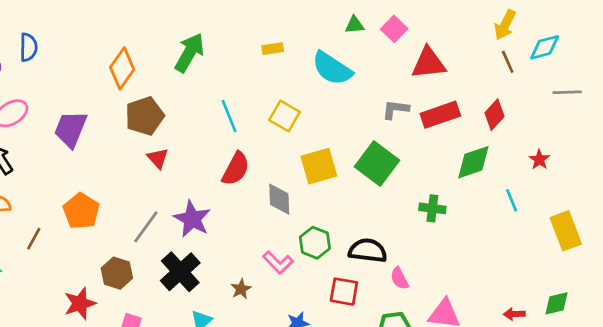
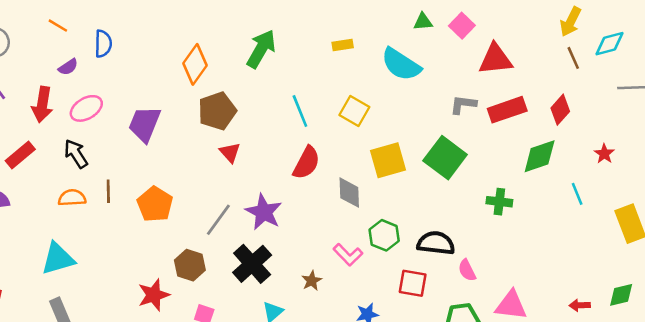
brown line: (34, 239) -> (108, 191), moved, turned -30

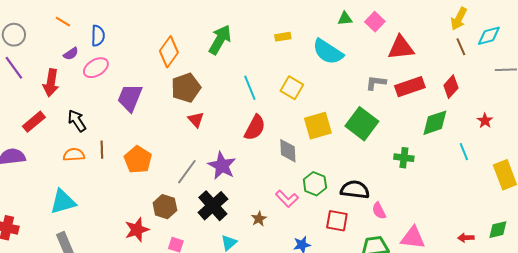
pink ellipse: (86, 108) -> (96, 68), moved

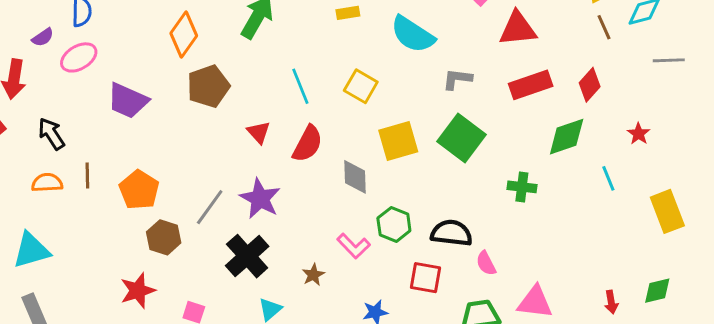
gray L-shape: (376, 83) -> (457, 79), moved
purple trapezoid: (130, 98) -> (128, 101), turned -88
red triangle: (196, 120) -> (259, 132), moved
brown hexagon: (165, 207) -> (164, 237), moved
red arrow: (466, 238) -> (611, 302), turned -98

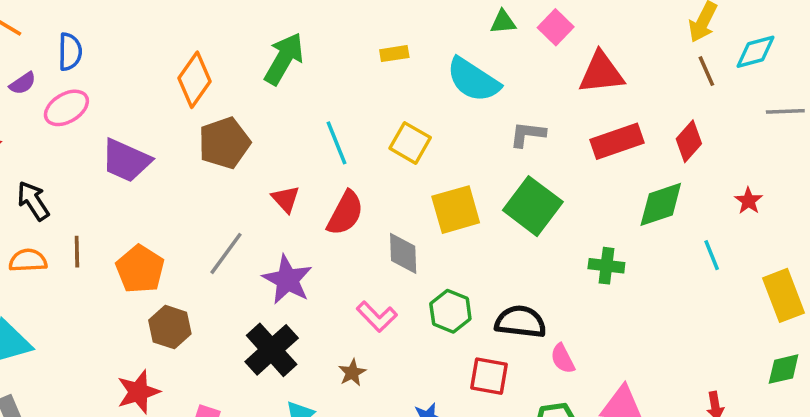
gray line: (210, 207) -> (226, 253), moved
pink L-shape: (354, 246) -> (377, 317), moved
green diamond: (657, 291) -> (784, 369), moved

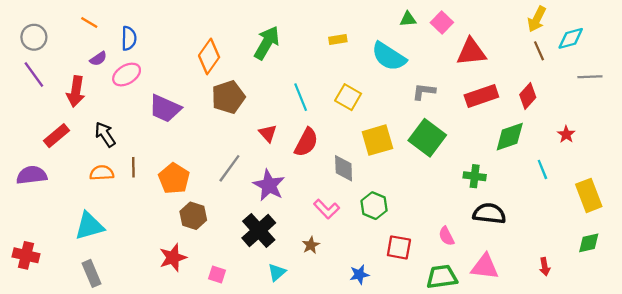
black semicircle: (521, 322) -> (489, 214), moved

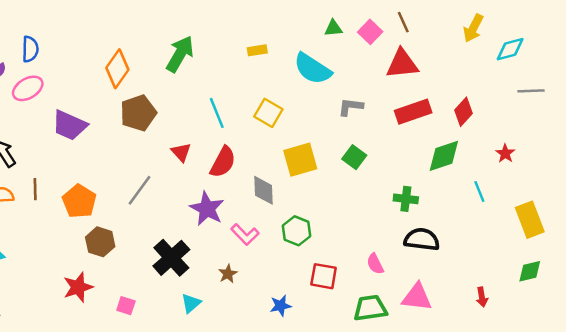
brown line: (539, 51) -> (403, 22), moved
green square: (427, 138) -> (354, 157), size x0.6
purple star: (269, 185) -> (207, 209), moved

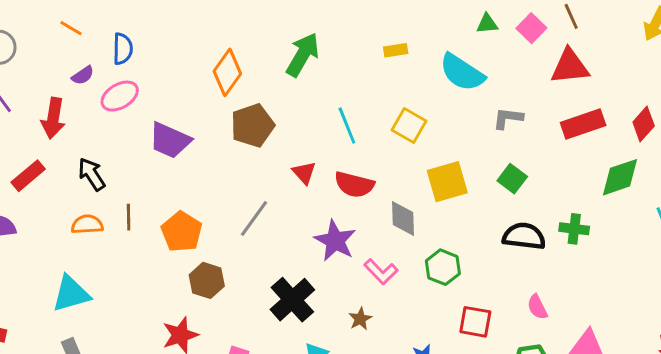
red semicircle: (223, 162) -> (354, 185), turned 76
black semicircle: (422, 239) -> (524, 236), moved

